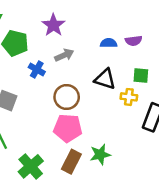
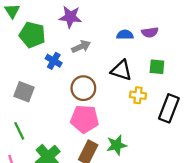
purple star: (53, 25) -> (70, 17), turned -30
yellow cross: (129, 97) -> (138, 95), moved

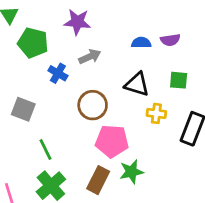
pink pentagon: (85, 119) -> (112, 141), moved
green line: (19, 131) -> (45, 150), moved

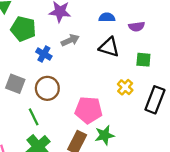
blue semicircle: (141, 43) -> (107, 17), moved
black triangle: (137, 84) -> (109, 47), moved
brown circle: (93, 105) -> (47, 88), moved
yellow cross: (156, 113) -> (125, 87), turned 35

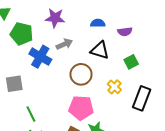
blue cross: (44, 54) -> (40, 57), size x1.5
green square: (143, 60) -> (131, 62), turned -32
gray square: (15, 84) -> (14, 84), turned -30
brown circle: (47, 88) -> (81, 74), moved

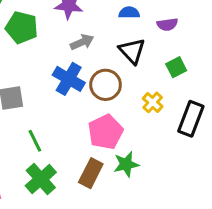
black triangle: (100, 50) -> (132, 51), turned 30
blue cross: (40, 57) -> (69, 79), moved
pink pentagon: (81, 108) -> (106, 132), turned -30

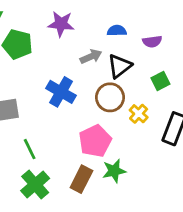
gray arrow: (82, 42) -> (91, 57), moved
black triangle: (132, 51) -> (120, 66), turned 35
brown circle: (106, 85) -> (110, 97), moved

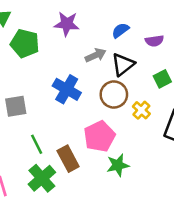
blue semicircle: (117, 31) -> (120, 30), turned -36
brown rectangle: (81, 179) -> (68, 159), moved, turned -55

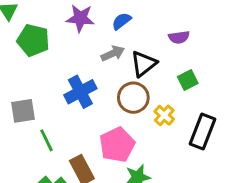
blue semicircle: (120, 30) -> (122, 21), moved
blue cross: (67, 89) -> (80, 92), turned 32
green line: (37, 144) -> (46, 140), moved

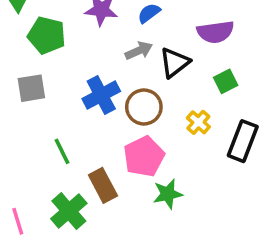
purple semicircle: (179, 37) -> (215, 32), size x1.5
brown circle: (133, 98) -> (144, 107), moved
gray square: (23, 111) -> (31, 88), moved

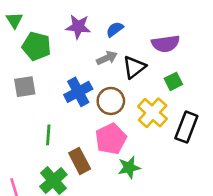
yellow cross: (198, 122) -> (153, 113), size x1.6
green line: (62, 151) -> (48, 135), turned 30

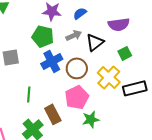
green pentagon: (37, 46) -> (43, 36), moved
black rectangle: (186, 127) -> (135, 88), turned 55

